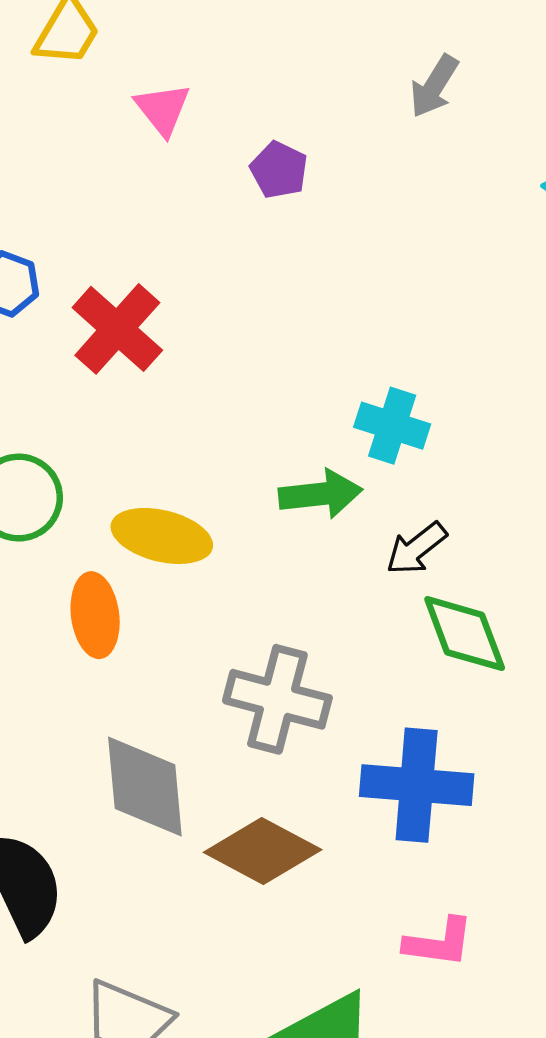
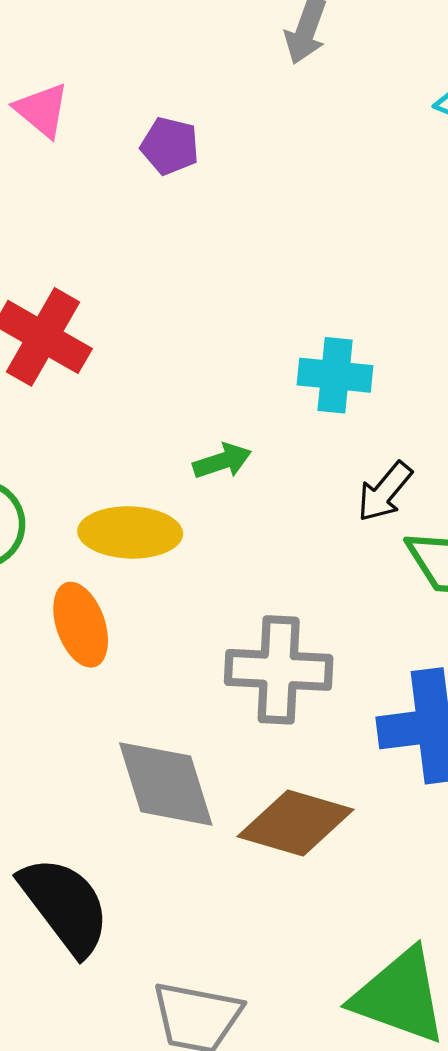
green arrow: (320, 494) -> (222, 461), moved, size x0.7

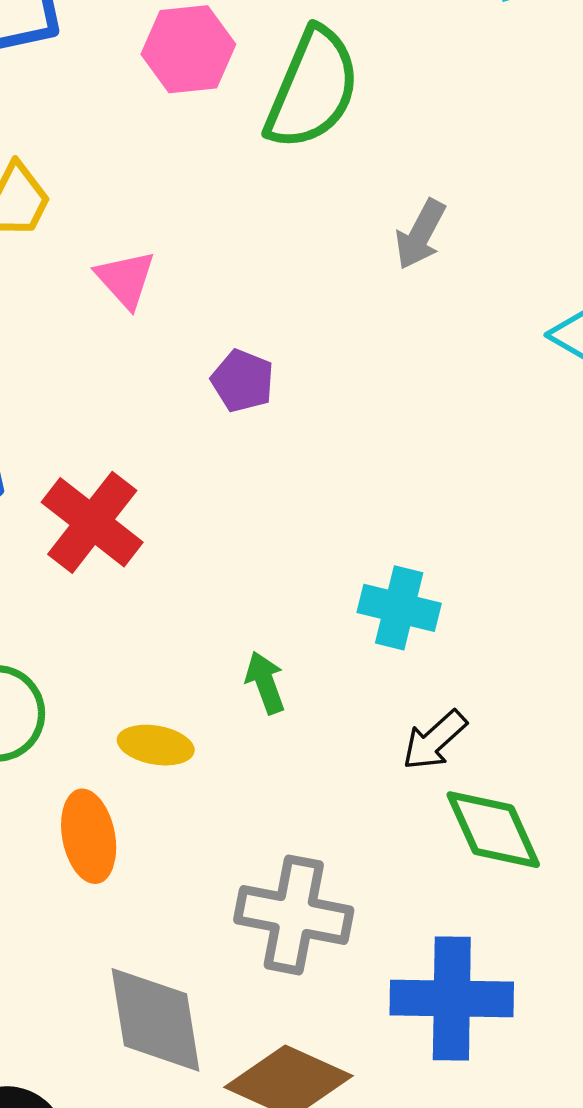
purple pentagon: (170, 146) -> (243, 381), moved
green arrow: (222, 461) -> (265, 683), turned -100
yellow ellipse: (130, 532) -> (156, 745), size x0.7

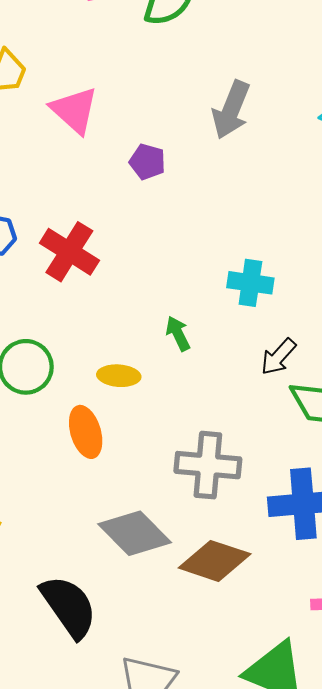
gray arrow: (420, 234) -> (231, 110), moved, size x1.4
pink triangle: (126, 279) -> (74, 110), size x1.4
gray diamond: (155, 1020) -> (135, 533), turned -30

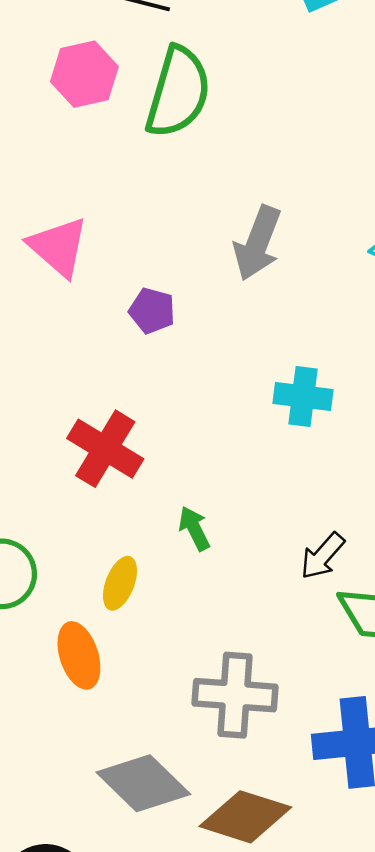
red cross: (69, 252) -> (105, 449), moved
cyan cross: (250, 283) -> (303, 396), moved
yellow ellipse: (119, 376) -> (120, 583), turned -72

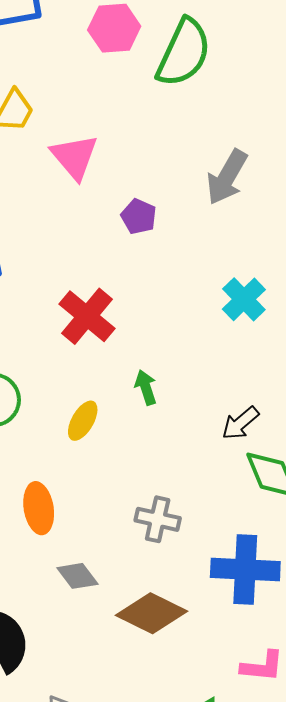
cyan cross: (303, 396) -> (244, 299), turned 30
orange ellipse: (79, 655) -> (39, 508), moved
gray cross: (235, 695) -> (158, 519), size x0.7
gray diamond: (143, 783) -> (77, 576), size x0.6

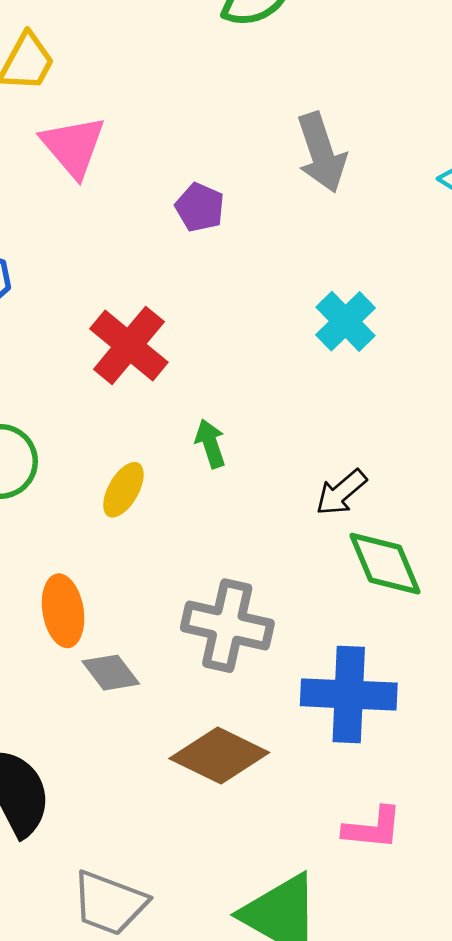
pink triangle: (74, 157) -> (73, 146), moved
gray arrow: (227, 177) -> (321, 153), turned -48
gray cross: (158, 519) -> (227, 626), size x1.4
gray diamond: (77, 576) -> (111, 673), moved

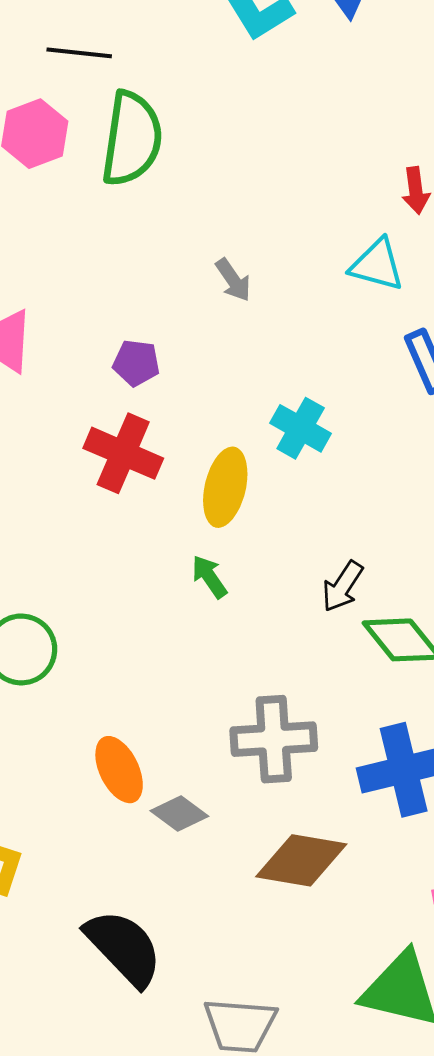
gray arrow: (321, 153) -> (233, 280), size x0.6
red cross: (129, 346) -> (123, 453), moved
yellow ellipse: (123, 490) -> (225, 487), moved, size x1.4

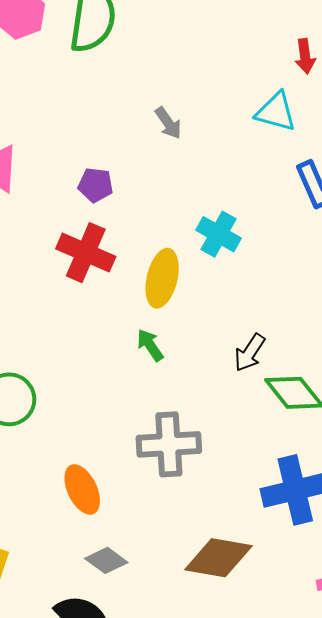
gray cross: (274, 739) -> (169, 444), moved
gray diamond: (179, 813) -> (106, 560), moved

